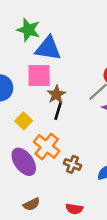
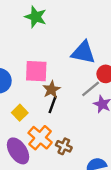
green star: (28, 30) -> (36, 17), moved
blue triangle: (48, 48) -> (83, 53), moved
brown cross: (72, 164) -> (64, 146), moved

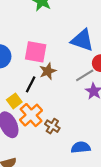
black line: (53, 104) -> (31, 84), moved
yellow square: (20, 113) -> (14, 101), moved

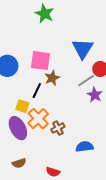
blue triangle: (82, 40) -> (83, 49), turned 45
yellow square: (14, 101) -> (22, 106), turned -32
brown cross: (52, 126) -> (58, 128), turned 32

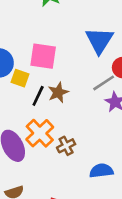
brown star: (52, 78) -> (58, 92), moved
yellow square: (22, 106) -> (20, 78), moved

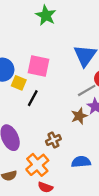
brown star: (58, 92) -> (79, 116), moved
orange cross: (40, 133) -> (37, 165), moved

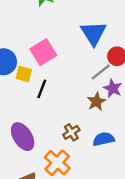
pink square: (39, 66) -> (43, 52), turned -35
blue semicircle: (81, 162) -> (104, 139), moved

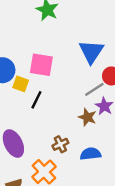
pink square: (43, 52) -> (41, 65), turned 35
brown star: (96, 102) -> (87, 117), turned -30

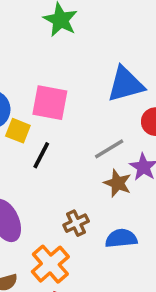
blue triangle: (91, 52) -> (126, 84), turned 40
gray line: (94, 89) -> (109, 149), moved

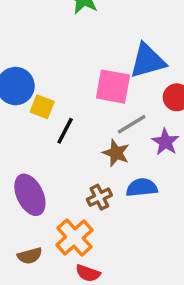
pink square: (50, 103) -> (113, 87), moved
brown star: (118, 183) -> (116, 153), moved
blue semicircle: (121, 238) -> (142, 188), moved

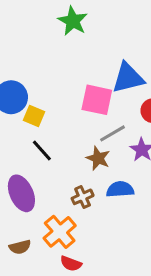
black line: (65, 131) -> (42, 151), moved, turned -70

